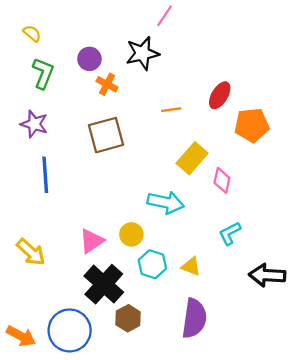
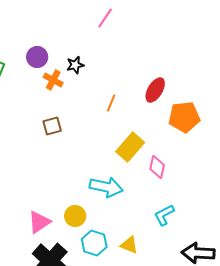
black star: (142, 53) -> (75, 65), moved, size x0.6
orange line: (171, 110) -> (111, 103), turned -60
brown square: (106, 135) -> (52, 126), size x0.6

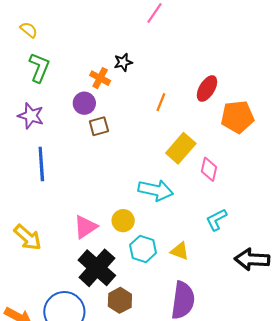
purple circle: (37, 57) -> (84, 103), moved

